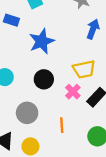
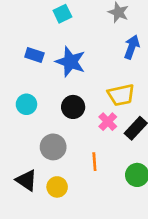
blue rectangle: (11, 20) -> (34, 55), moved
blue star: (42, 41) -> (70, 62), turned -30

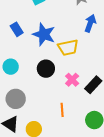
blue rectangle: (34, 55) -> (17, 29), turned 40
yellow trapezoid: (121, 95) -> (68, 47), moved
gray circle: (53, 147) -> (16, 99), moved

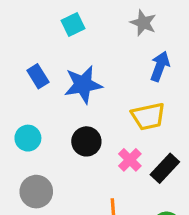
blue star: (44, 34) -> (83, 85), turned -30
yellow trapezoid: (68, 47) -> (148, 116), moved

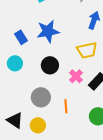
blue rectangle: (38, 76) -> (21, 37), moved
gray circle: (36, 192) -> (41, 97), moved

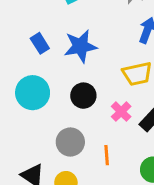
blue rectangle: (21, 37) -> (40, 43), moved
cyan circle: (15, 63) -> (33, 93), size x1.5

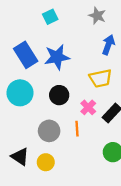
blue rectangle: (40, 43) -> (26, 55), size x1.6
orange line: (107, 155) -> (77, 129), moved

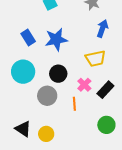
blue rectangle: (26, 55) -> (28, 37), size x0.7
gray circle: (49, 131) -> (47, 96), moved

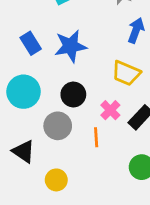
yellow trapezoid: (95, 59) -> (126, 73), turned 35
black triangle: (23, 129) -> (24, 151), moved

